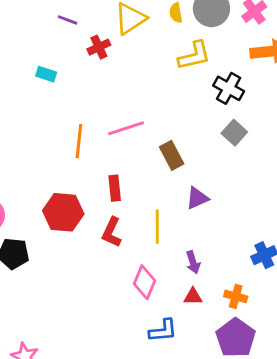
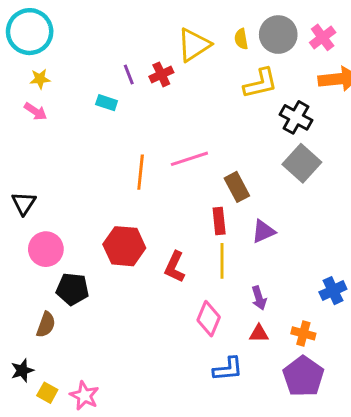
purple line: (68, 20) -> (129, 74), moved, turned 48
gray square: (234, 133) -> (302, 163), size x1.4
red rectangle: (115, 188) -> (219, 221), moved

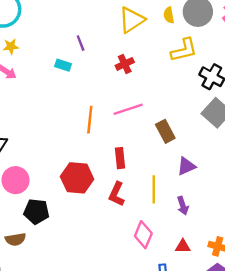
red cross: (161, 74) -> (125, 64), moved
red rectangle: (219, 221) -> (120, 158), moved
purple arrow: (259, 298) -> (183, 206), moved
brown semicircle: (46, 325) -> (15, 239), turned 60

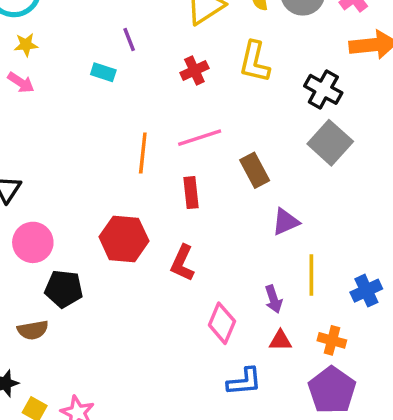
yellow L-shape: (184, 50) -> (255, 62), moved, turned 116
red rectangle: (120, 158) -> (191, 193), moved
yellow line: (154, 189) -> (311, 275), moved
purple arrow: (183, 206) -> (273, 299), moved

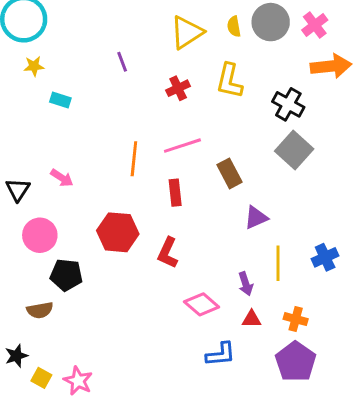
cyan rectangle: (103, 72) -> (60, 100), moved
pink arrow: (21, 83) -> (62, 178), moved
blue cross: (366, 291) -> (325, 257), moved
pink diamond: (222, 323) -> (202, 304), turned -72

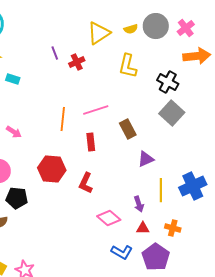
yellow semicircle: (234, 26) -> (131, 29), turned -96
red cross: (178, 88) -> (77, 62), moved
blue cross: (325, 257) -> (193, 186), size x1.5
blue L-shape: (221, 354) -> (122, 252), turned 35
purple pentagon: (296, 362) -> (156, 257), moved

